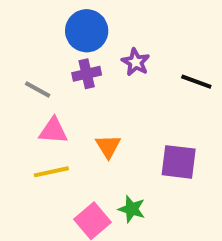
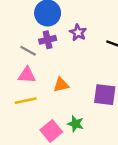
gray line: (38, 90) -> (28, 51), moved
orange triangle: (108, 146) -> (61, 85), turned 49

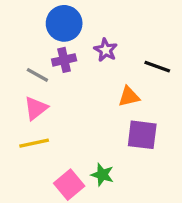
pink triangle: (27, 75) -> (36, 108), turned -42
orange triangle: (61, 85) -> (129, 97), moved

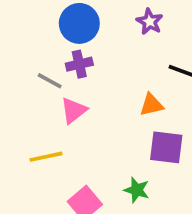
purple star: (106, 50) -> (150, 22), moved
pink triangle: (36, 108) -> (74, 110), moved
green star: (102, 175) -> (137, 190), moved

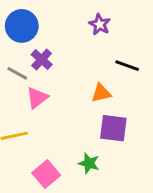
blue circle: (79, 23) -> (22, 26), moved
purple cross: (79, 64) -> (42, 60), turned -35

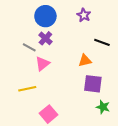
blue circle: (22, 26) -> (45, 16), moved
green star: (89, 163) -> (103, 107), moved

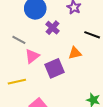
purple cross: (45, 38) -> (52, 28), moved
purple square: (93, 84) -> (55, 68), moved, turned -30

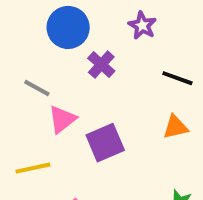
orange triangle: (75, 53) -> (175, 127), moved

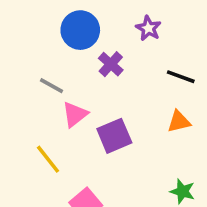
yellow line: (33, 168) -> (48, 159), turned 64

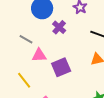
pink triangle: (75, 114) -> (39, 55), turned 35

